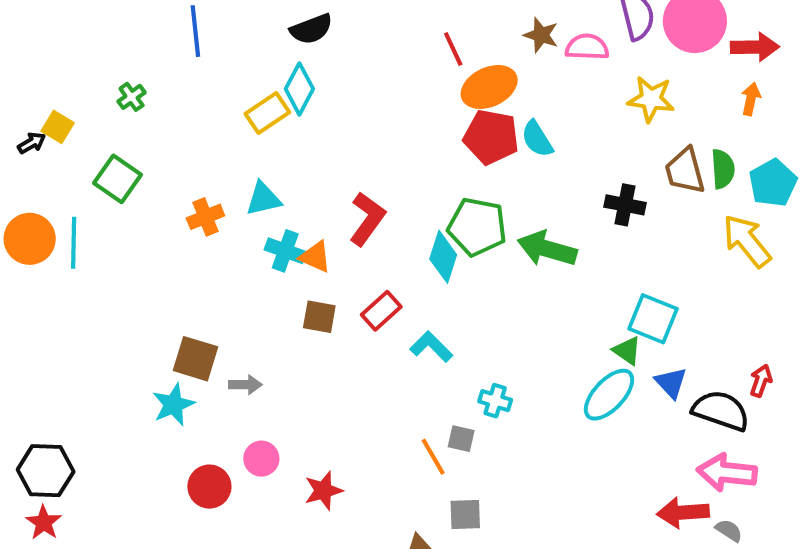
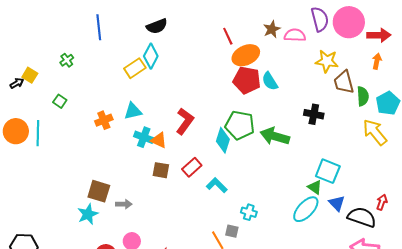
brown star: (541, 35) -> (272, 29), turned 30
brown trapezoid: (685, 171) -> (344, 82), moved
green square: (118, 179) -> (60, 101), size x0.6

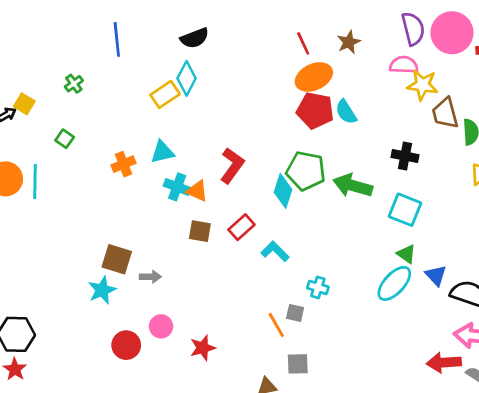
pink semicircle: (295, 35) -> (404, 65), moved
red line: (228, 36) -> (303, 43), moved
cyan square: (328, 171) -> (405, 210), moved

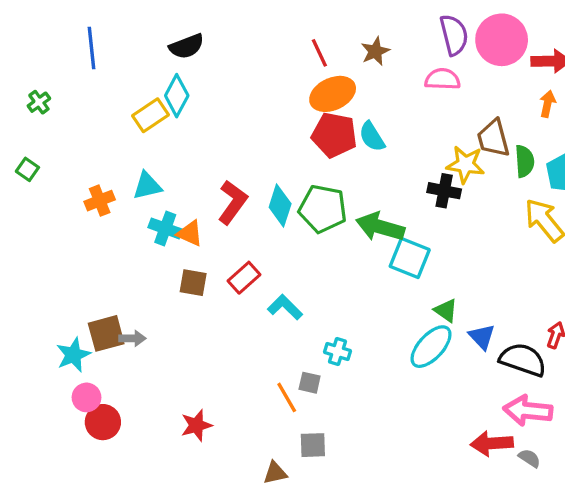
yellow star: (422, 85) -> (465, 164), moved
cyan diamond: (283, 191) -> (280, 205), moved
cyan square: (405, 210) -> (410, 258), moved
brown square: (117, 259) -> (106, 333), moved, turned -32
pink circle: (161, 326) -> (86, 397), moved

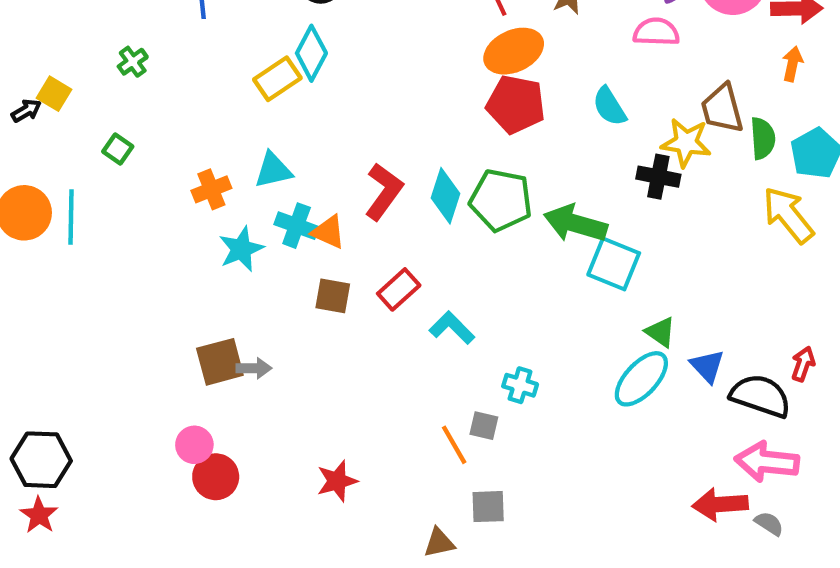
cyan semicircle: (372, 137) -> (609, 106), moved
cyan star: (73, 355) -> (241, 249), moved

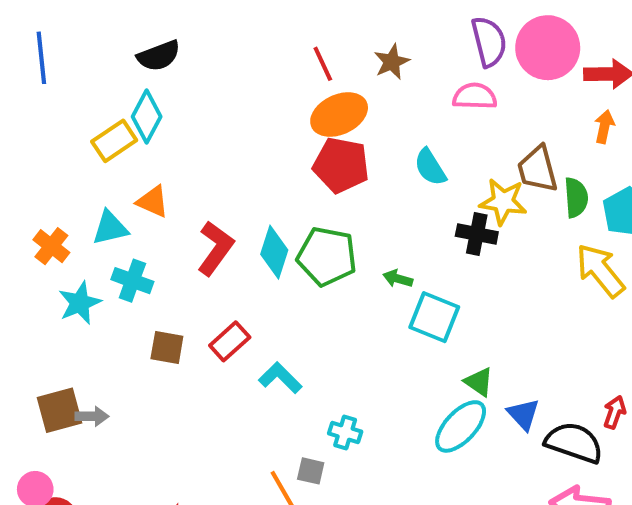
orange cross: (211, 189) -> (51, 246), turned -30
green arrow: (575, 223) -> (398, 279), size x0.5
orange triangle: (328, 232) -> (153, 202), moved

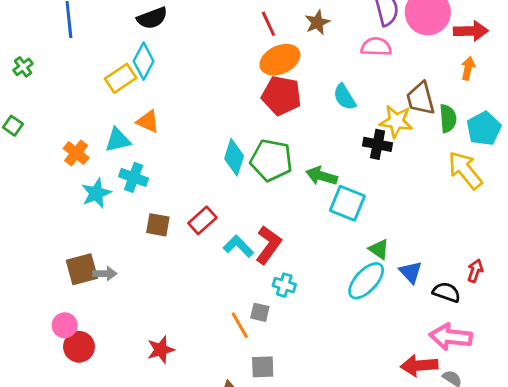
red L-shape: (215, 248) -> (268, 245), moved
green arrow: (398, 279) -> (322, 176), size x1.5
black semicircle: (574, 443) -> (446, 292), size x0.7

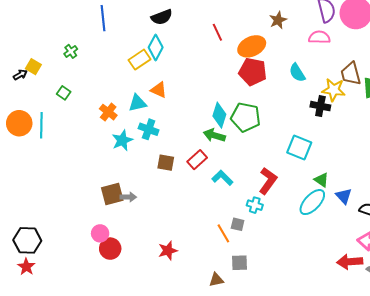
red line: (268, 24) -> (217, 32), moved
green arrow: (322, 176) -> (214, 135), moved
red L-shape: (268, 245) -> (268, 181), moved

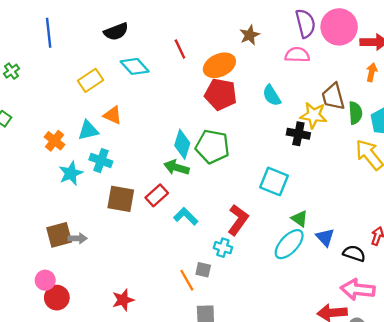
cyan diamond: (156, 47) -> (135, 66), moved, turned -70
brown square: (166, 163) -> (121, 199), size x1.4

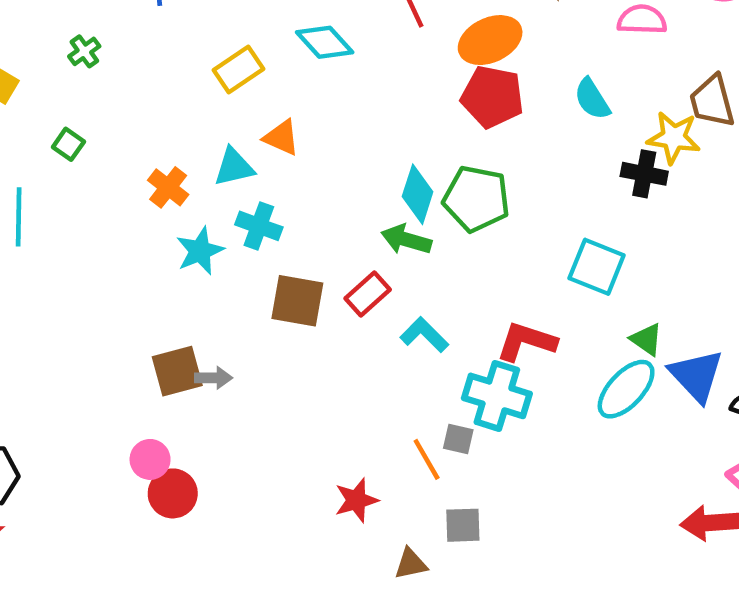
red L-shape: (238, 220) -> (526, 342), turned -108
blue triangle: (325, 237) -> (696, 376), size x1.5
cyan cross: (223, 248) -> (497, 396), size x1.8
red star: (123, 300) -> (356, 500), moved

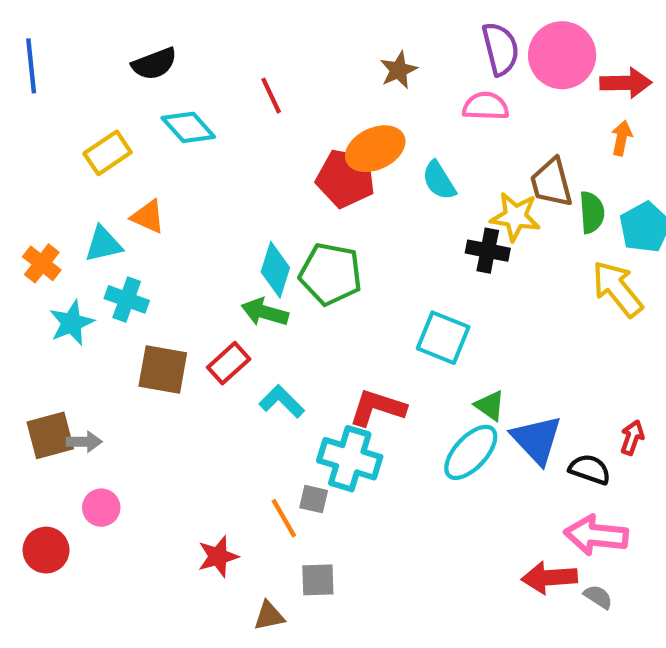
orange ellipse: (490, 40) -> (375, 149), moved
pink circle: (150, 459) -> (101, 508), moved

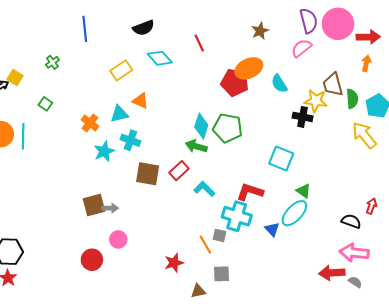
pink semicircle: (486, 106) -> (302, 48), turned -40
blue triangle: (537, 440) -> (272, 229), moved, size x0.6

